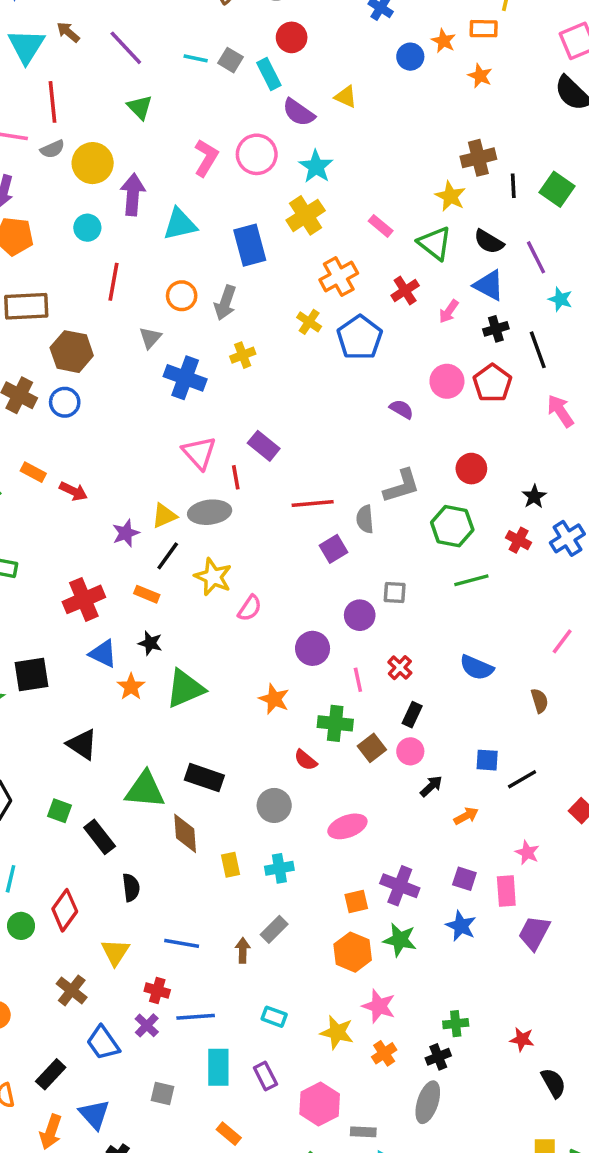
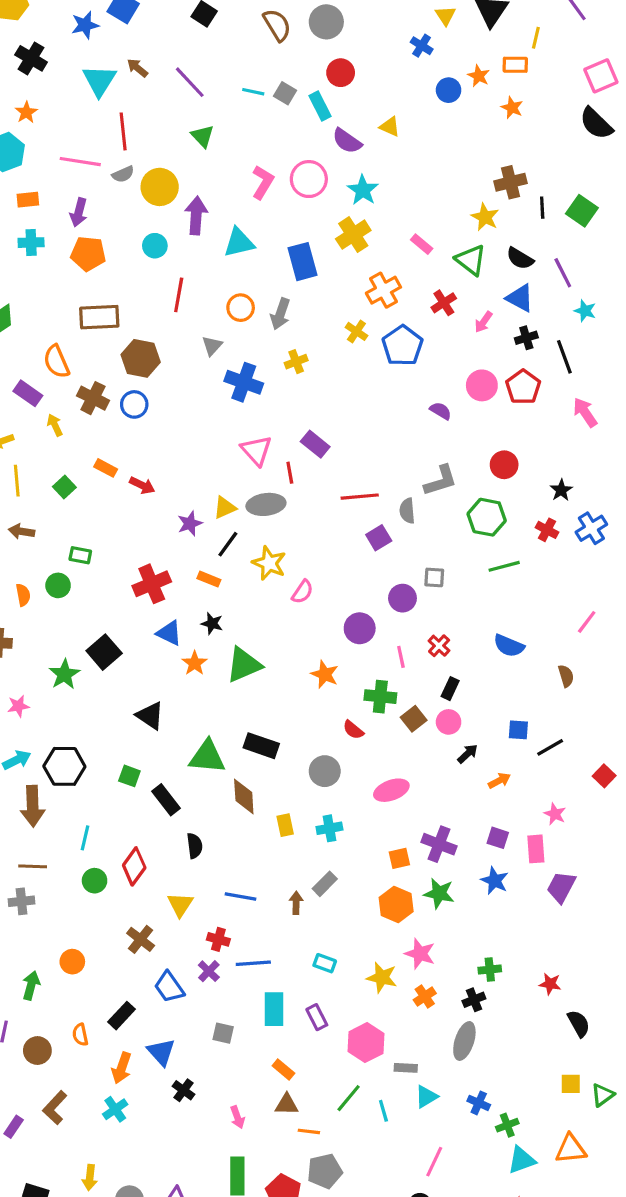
black square: (32, 675) -> (104, 652), turned -32

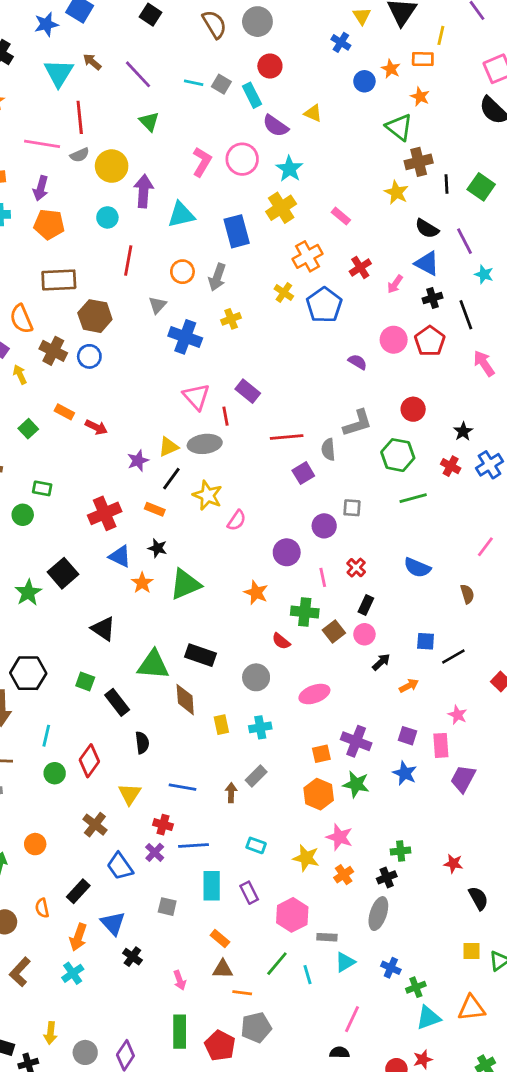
green triangle: (471, 260) -> (399, 127), moved

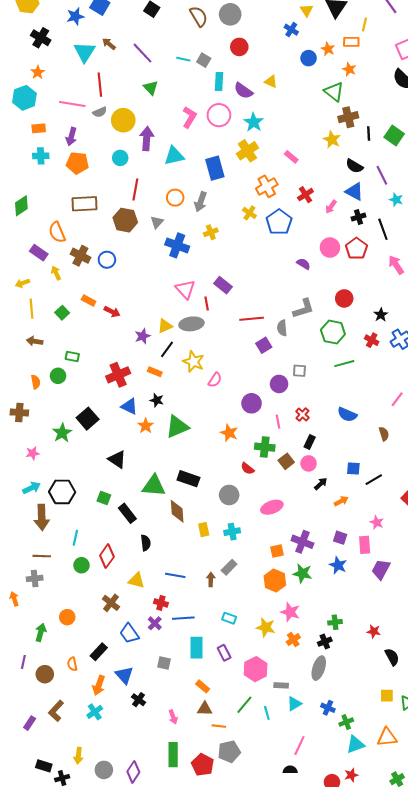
cyan rectangle: (252, 95) -> (219, 82), moved, turned 30
brown hexagon: (95, 316) -> (125, 220), moved
yellow triangle: (130, 794) -> (136, 581), turned -48

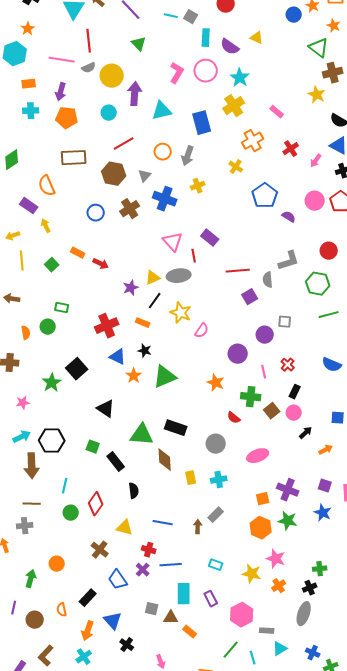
red line: (135, 189) -> (124, 144), turned 50
blue pentagon: (279, 222) -> (265, 196), moved
brown cross: (80, 256) -> (130, 209), moved, turned 30
brown arrow: (35, 341) -> (12, 299), moved
brown triangle: (205, 709) -> (171, 618), moved

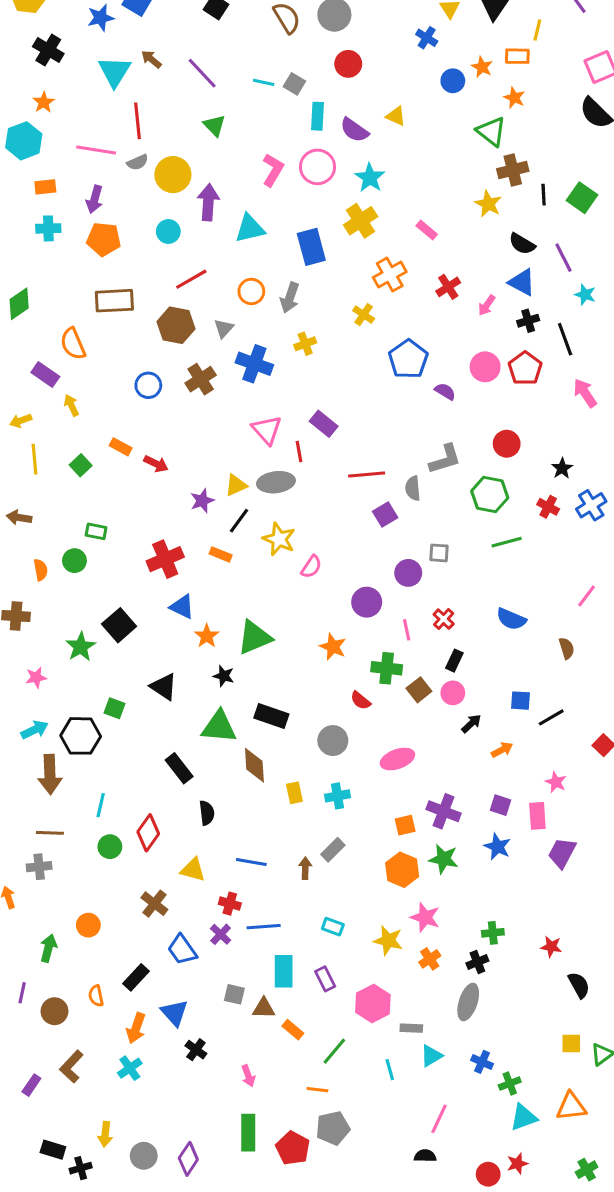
black star: (145, 351) -> (224, 676), moved
green square: (93, 447) -> (114, 708), moved
green line: (231, 650) -> (334, 1051), moved

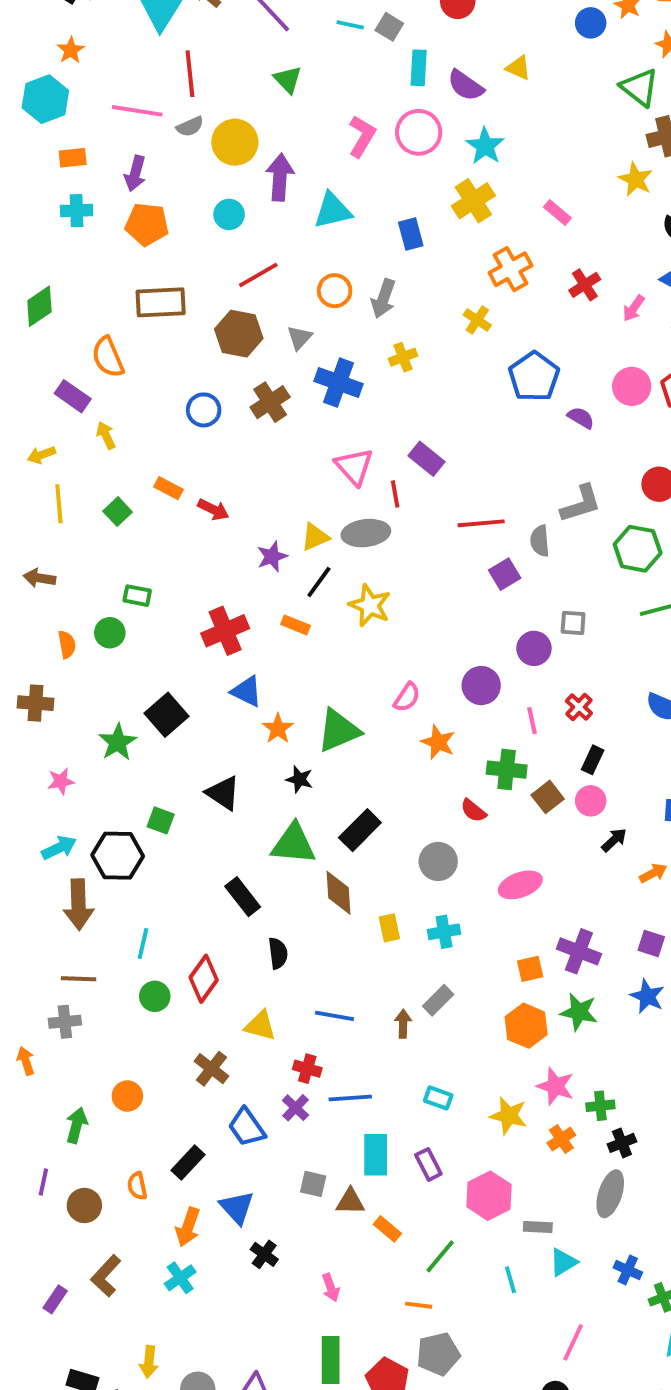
blue rectangle: (311, 247) -> (411, 234), size x0.7
pink semicircle: (311, 567) -> (407, 697), moved
black rectangle: (271, 716) -> (360, 830), turned -64
green cross: (493, 933) -> (600, 1106), moved

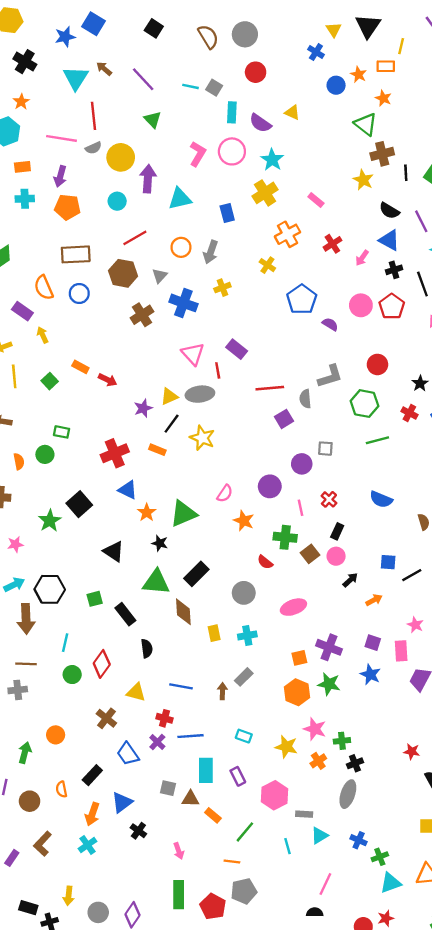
blue circle: (204, 410) -> (79, 293), moved
green square: (161, 820) -> (95, 599), moved, turned -35
blue triangle: (237, 1207) -> (122, 802), turned 35

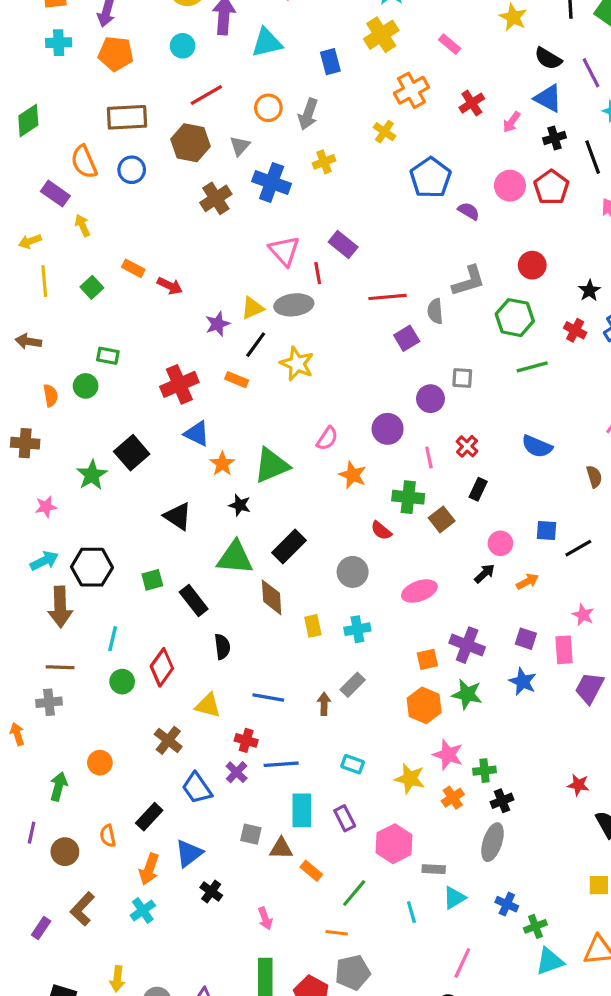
pink circle: (336, 556) -> (500, 543), moved
black arrow: (350, 580) -> (485, 574), moved

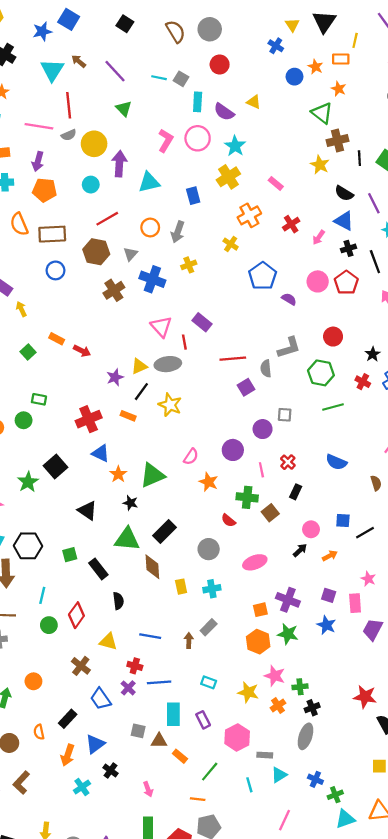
orange semicircle: (84, 162) -> (19, 224), moved
red star: (578, 785) -> (365, 697), size x1.5
cyan cross: (143, 910) -> (82, 787), moved

